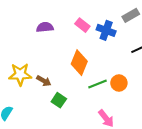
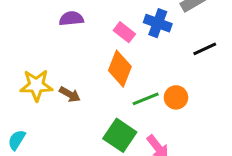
pink rectangle: (82, 25) -> (124, 32), moved
green square: (59, 100) -> (120, 135), moved, size x1.5

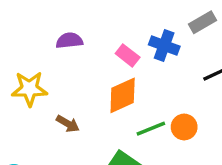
orange diamond: (120, 69) -> (123, 95), turned 44
yellow star: (36, 85) -> (29, 89), moved

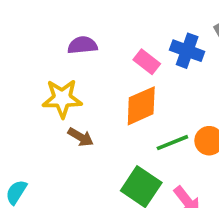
yellow star: (29, 89) -> (62, 98), moved

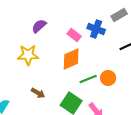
purple semicircle: (82, 45) -> (39, 26), turned -35
brown arrow: (81, 137) -> (38, 93), moved

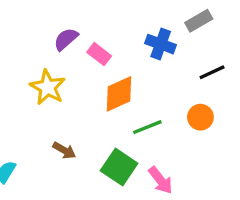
pink rectangle: (74, 35) -> (99, 54), moved
yellow star: (28, 55) -> (48, 87), turned 30
orange circle: (108, 78) -> (200, 117), moved

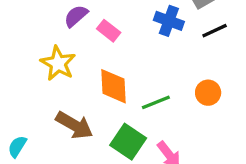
black line: (212, 72) -> (215, 31), moved
orange diamond: (119, 94) -> (113, 86), moved, turned -69
brown arrow: (64, 150) -> (74, 125), size x1.6

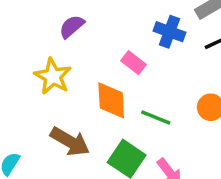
pink rectangle: (109, 31) -> (133, 63), moved
green line: (156, 102) -> (156, 118), turned 44

